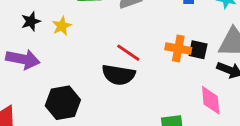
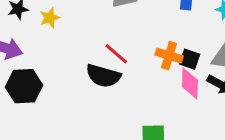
pink diamond: (211, 100) -> (190, 83), moved
black hexagon: (63, 103) -> (24, 86), moved

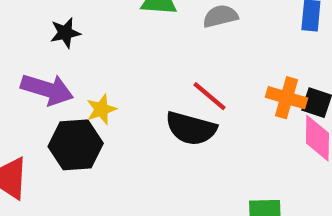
yellow star: (50, 18) -> (101, 109), moved

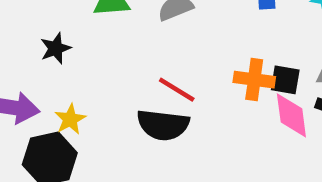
black star: (65, 33) -> (56, 48), moved

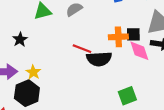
black semicircle: (163, 125) -> (99, 59), moved

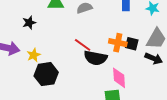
pink diamond: (139, 51) -> (119, 78), moved
black hexagon: (27, 93) -> (46, 74), moved

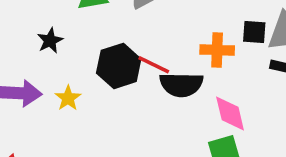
black square: (132, 44) -> (254, 32), moved
black hexagon: (46, 74) -> (119, 66), moved

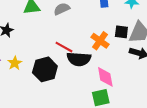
orange cross: (217, 50) -> (100, 41), turned 30
black hexagon: (119, 66) -> (45, 69), moved

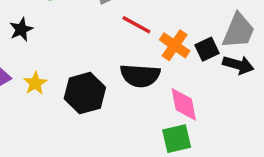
black square: (121, 32) -> (207, 49), moved, turned -32
red line: (64, 47) -> (136, 25), moved

